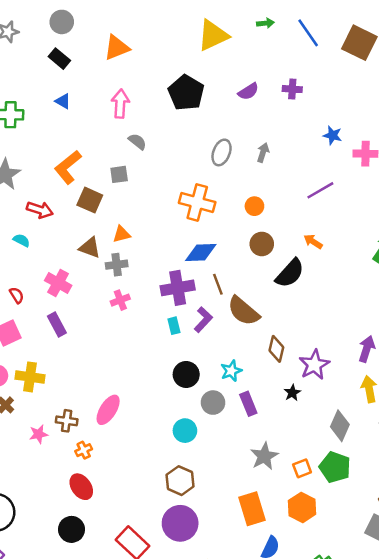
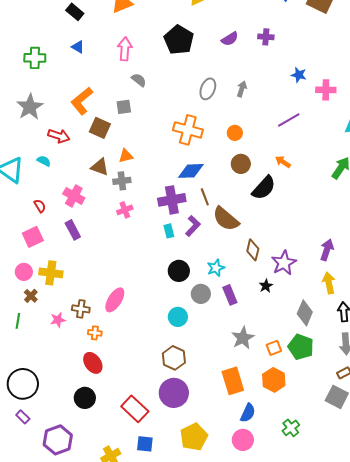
orange cross: (84, 450) -> (95, 333), turned 32

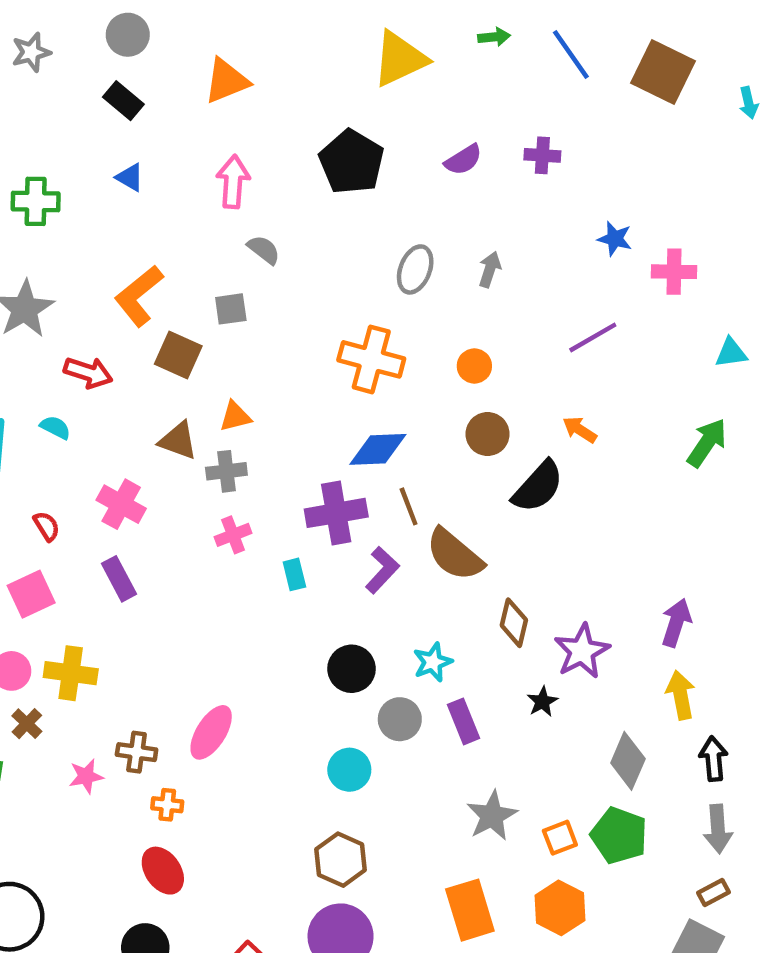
cyan rectangle: (169, 231) -> (294, 574), moved

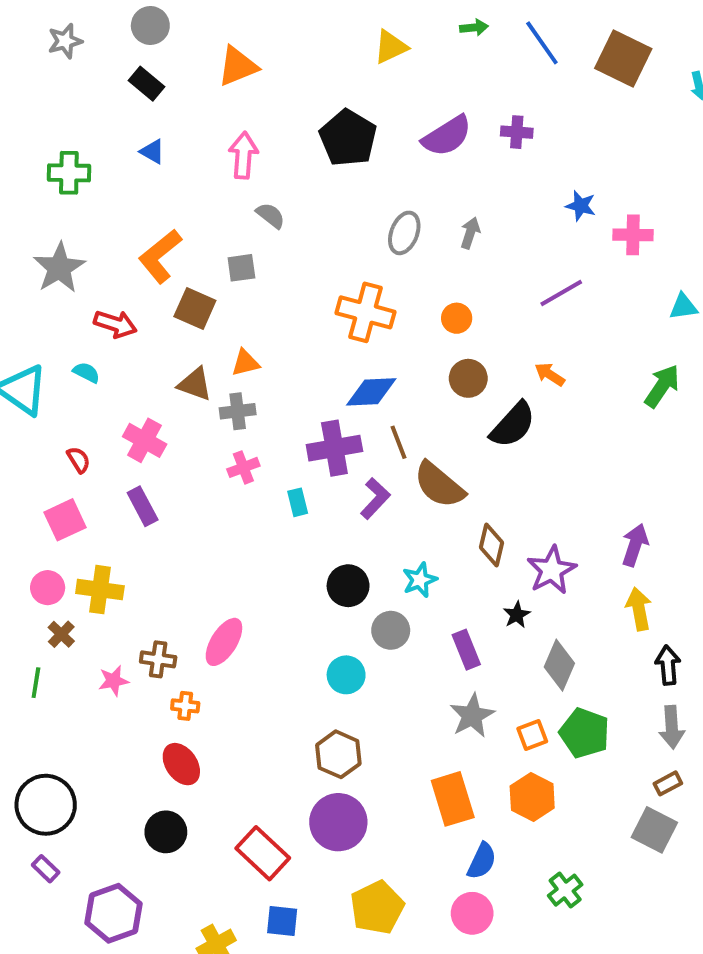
yellow triangle: (400, 59) -> (391, 47), size x0.7
purple semicircle: (463, 160) -> (447, 136), size x1.5
purple rectangle: (463, 721) -> (466, 650), moved
gray diamond: (628, 761) -> (559, 665), moved

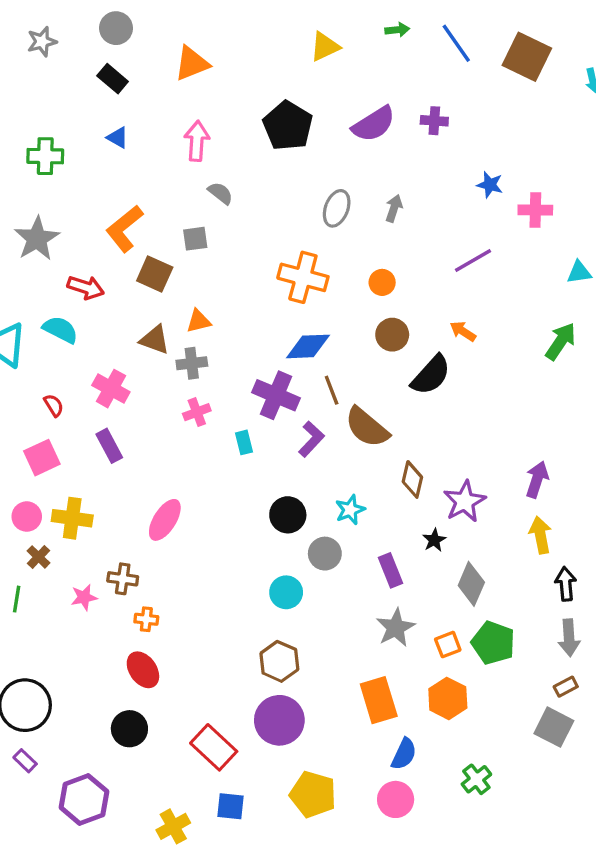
cyan semicircle: (86, 372) -> (60, 330), size x1.5
purple cross: (334, 448) -> (276, 395), turned 33
pink ellipse: (224, 642) -> (165, 520), moved
yellow pentagon: (377, 907) -> (313, 794), turned -30

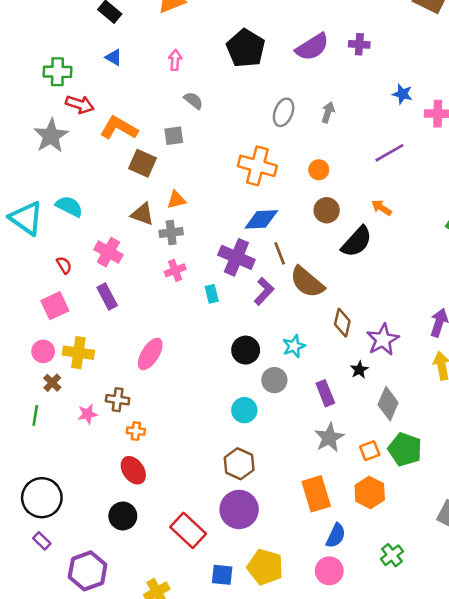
pink arrow: (197, 141) -> (175, 60), size x0.7
orange L-shape: (124, 229) -> (119, 128), turned 69
red arrow: (86, 287) -> (80, 104), moved
blue square: (231, 806) -> (222, 575), moved

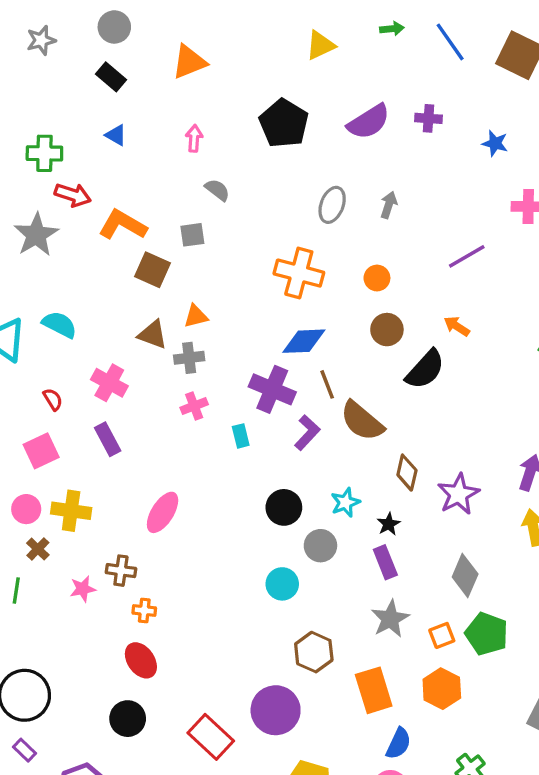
blue star: (402, 94) -> (495, 143), moved
black star: (359, 370) -> (389, 524), moved
brown hexagon: (239, 464) -> (314, 652), moved

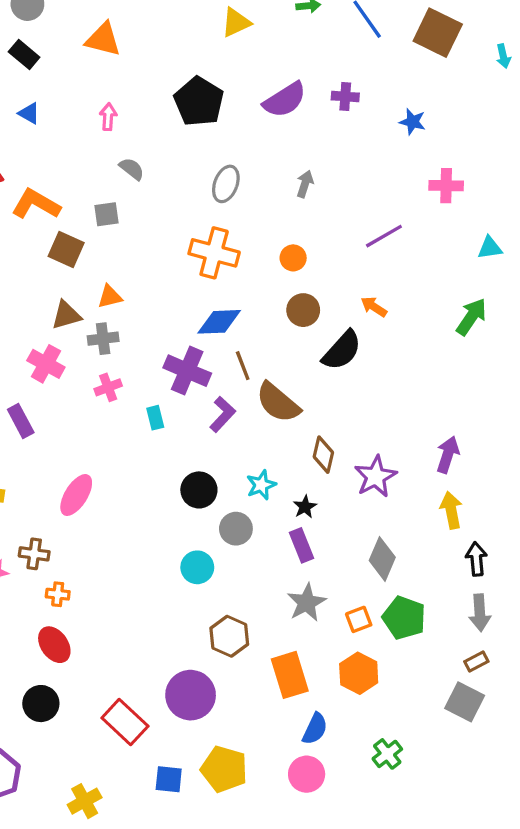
orange triangle: (189, 62) -> (103, 39), turned 36
gray ellipse: (332, 205) -> (226, 184), moved
brown triangle: (153, 335) -> (66, 315), turned -36
pink cross: (109, 383) -> (46, 364), moved

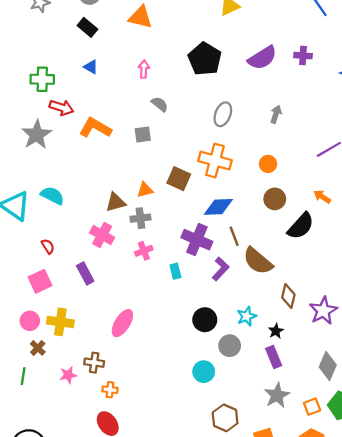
brown square: (66, 250) -> (179, 179), moved

